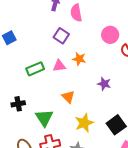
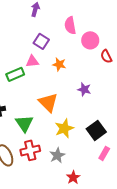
pink semicircle: (76, 13) -> (70, 25), moved
pink triangle: (59, 66) -> (32, 61), moved
orange triangle: (68, 97) -> (48, 102), size x1.5

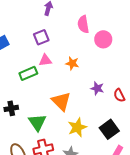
purple square: (41, 41) -> (41, 37), moved, turned 35
red semicircle: (106, 56) -> (119, 95), moved

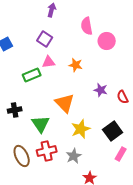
purple square: (41, 37) -> (45, 39), turned -35

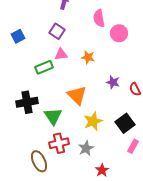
black cross: (15, 110) -> (27, 102), size x1.5
brown ellipse: (22, 156) -> (39, 161), moved

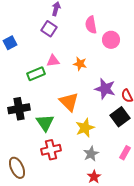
purple square: (57, 31) -> (49, 29), moved
purple star: (113, 82) -> (105, 89), size x1.5
black square: (125, 123) -> (120, 117), moved
gray star: (86, 148) -> (91, 154), moved
brown ellipse: (39, 161) -> (17, 168), moved

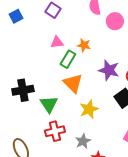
blue square: (10, 43) -> (16, 16), moved
green rectangle: (36, 74) -> (68, 59), moved, turned -36
gray star: (91, 154) -> (83, 141), moved

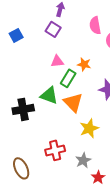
green triangle: (49, 104) -> (49, 95), moved, turned -36

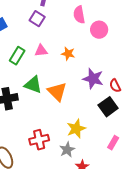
green rectangle: (68, 78) -> (17, 56), moved
yellow star: (89, 128) -> (76, 129), moved

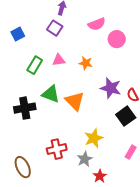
pink semicircle: (79, 15) -> (97, 24), turned -102

